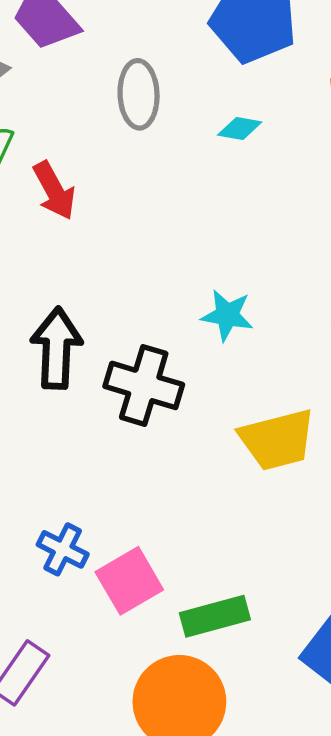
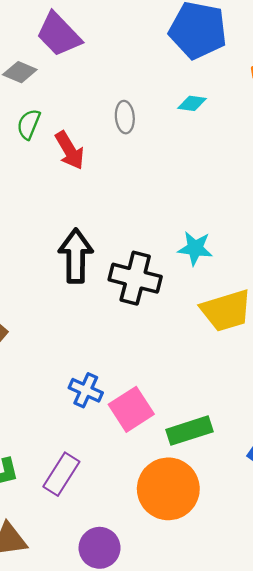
gray ellipse: (139, 94) -> (125, 117), moved, size x0.7
cyan star: (227, 315) -> (195, 248), moved

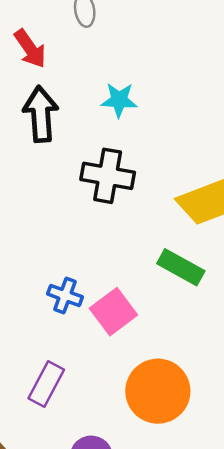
cyan star: (195, 248) -> (119, 100), moved
black arrow: (76, 256) -> (41, 114), moved
green rectangle: (190, 431) -> (181, 267), moved, turned 51

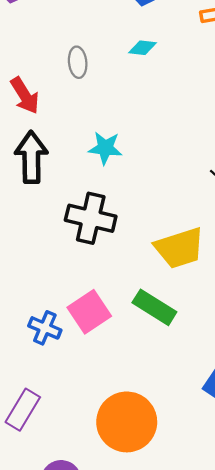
pink square: (113, 312) -> (89, 312), moved

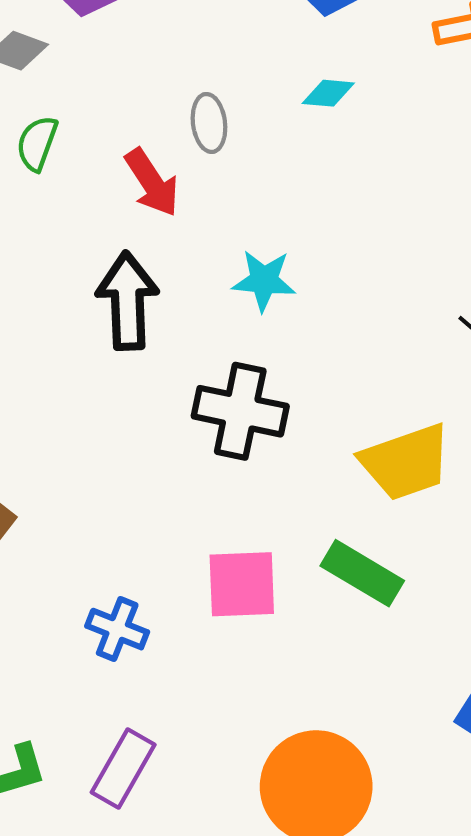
red arrow: (25, 95) -> (152, 183), moved
pink square: (89, 312) -> (242, 584), turned 33
blue cross: (45, 328) -> (117, 629), moved

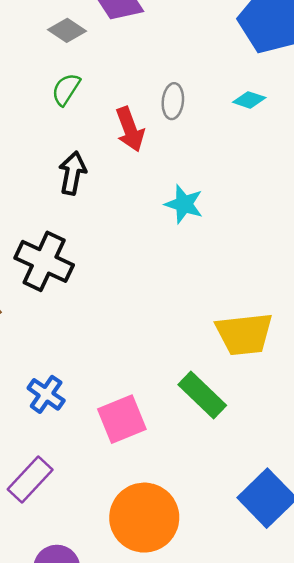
black arrow: (127, 301) -> (72, 173), moved, size x0.7
black cross: (240, 411) -> (44, 261), moved
pink square: (242, 584) -> (122, 419), moved, turned -33

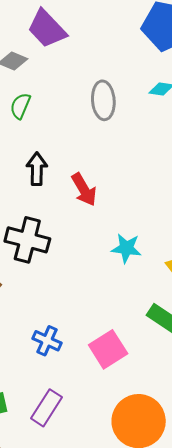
gray ellipse: (173, 101) -> (103, 100), size x1.4
red arrow: (130, 129) -> (84, 189), moved
cyan star: (184, 204) -> (126, 248), moved

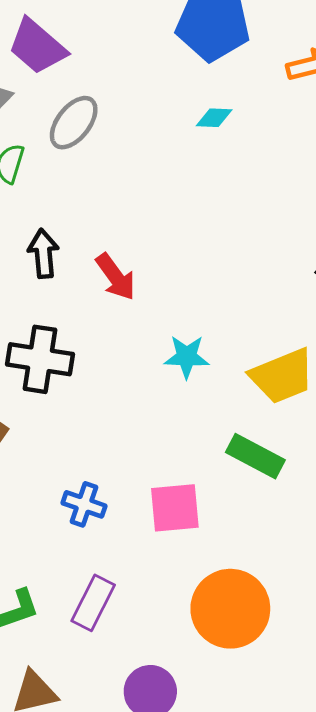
gray ellipse: (103, 100) -> (74, 123), moved, turned 48
pink square: (108, 349) -> (175, 508), turned 33

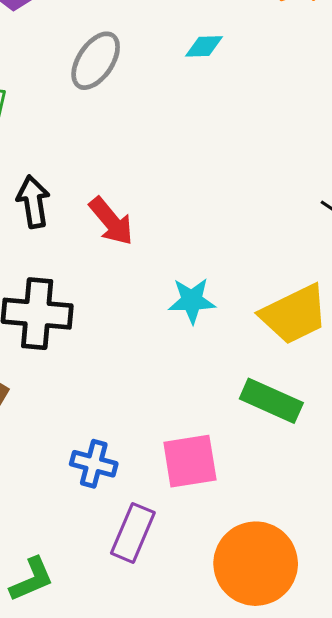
gray ellipse: (74, 123) -> (96, 61), moved
purple rectangle: (93, 603) -> (133, 533), moved

